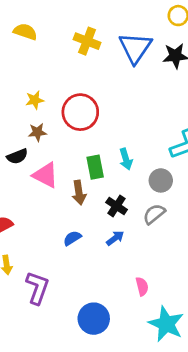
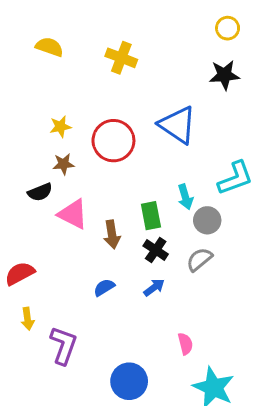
blue triangle: (135, 48) -> (178, 125), moved, turned -30
cyan arrow: (126, 159) -> (185, 197), moved
green rectangle: (95, 167) -> (151, 216), moved

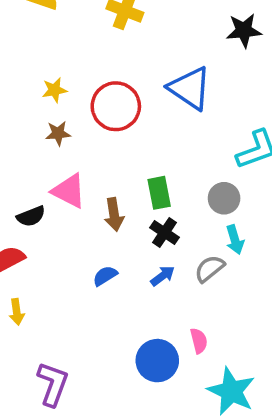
black semicircle: (40, 192) -> (31, 216), moved
cyan arrow: (185, 197) -> (235, 240), moved
gray semicircle: (199, 259) -> (210, 269), moved
purple L-shape: (63, 345) -> (53, 384), moved
blue circle: (129, 381) -> (157, 361), moved

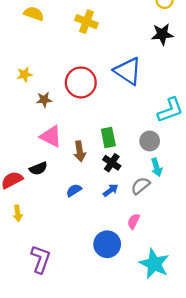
yellow star: (54, 90) -> (25, 74), moved
black semicircle: (31, 216) -> (38, 169), moved
pink semicircle: (199, 341) -> (134, 221), moved, turned -140

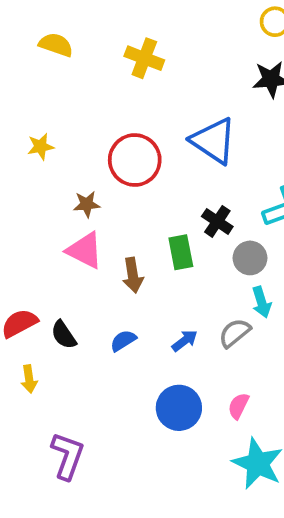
brown star: (44, 100) -> (87, 204), moved
black cross: (112, 163) -> (217, 221), moved
black semicircle: (38, 169) -> (64, 335), moved, turned 78
pink semicircle: (134, 221) -> (238, 406), moved
blue circle: (107, 244) -> (179, 408), moved

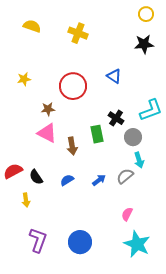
blue triangle: (213, 141) -> (114, 76), size x0.6
yellow arrow: (29, 379) -> (26, 200), moved
blue circle: (179, 408) -> (80, 242), moved

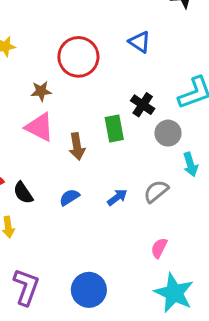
cyan arrow: (139, 160) -> (190, 164), moved

